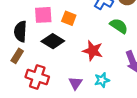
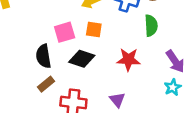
green semicircle: (119, 26) -> (151, 26), turned 66
brown rectangle: (17, 56) -> (46, 84), turned 32
cyan star: (102, 80) -> (173, 87), moved

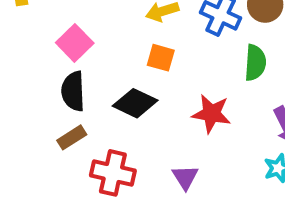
pink square: (65, 32) -> (75, 43), moved, turned -35

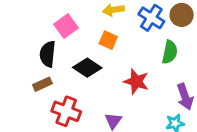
pink square: (75, 43) -> (66, 26), moved

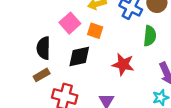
pink square: (66, 26) -> (70, 23), moved
black diamond: (87, 68) -> (79, 57), turned -40

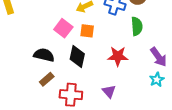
black semicircle: (43, 48) -> (44, 55), turned 114
black diamond: (79, 57) -> (77, 57), turned -55

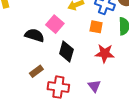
orange square: (87, 31) -> (96, 27), moved
black semicircle: (44, 55) -> (34, 35), moved

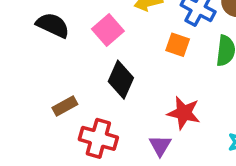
black semicircle: (34, 35) -> (53, 25), moved
red star: (105, 53) -> (184, 113), moved

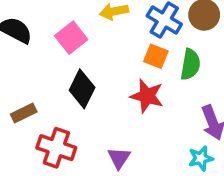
orange square: (178, 45) -> (156, 56), moved
red star: (184, 113) -> (147, 96), moved

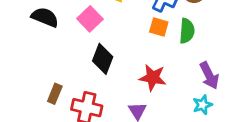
red star: (147, 96) -> (153, 78), moved
brown rectangle: (24, 113) -> (55, 94), moved, turned -36

